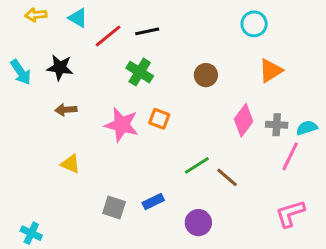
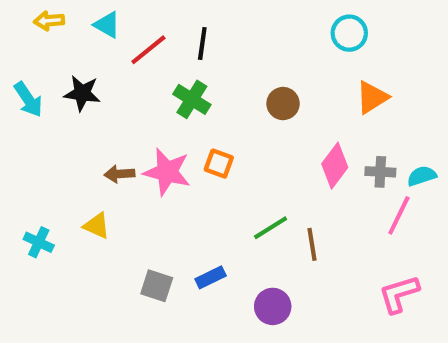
black line: (147, 31) -> (202, 43), turned -70
brown arrow: (66, 110) -> (119, 174), moved
brown line: (227, 177) -> (312, 244), turned 40
cyan cross: (31, 233) -> (39, 242), moved

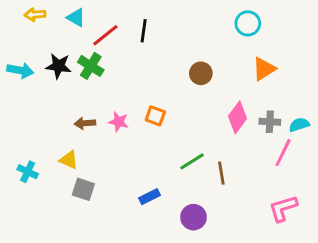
cyan arrow: (28, 99) -> (20, 70), turned -45
green cross: (192, 99) -> (91, 66), moved
pink star: (167, 172) -> (119, 122), size x0.6
gray square: (157, 286) -> (83, 189), moved

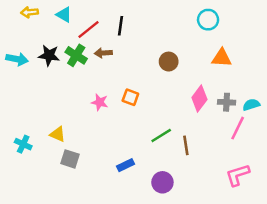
orange triangle: (264, 69) -> (222, 58), turned 35
brown arrow: (85, 123) -> (103, 53), moved

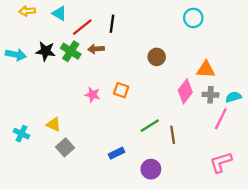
orange triangle: (222, 58) -> (206, 69), moved
gray square: (70, 159) -> (65, 147), turned 30

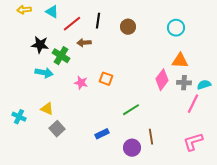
cyan circle: (193, 18) -> (176, 28), moved
green cross: (71, 51) -> (61, 56), moved
cyan arrow: (16, 55) -> (44, 73), moved
brown circle: (157, 57) -> (128, 27), moved
brown line: (173, 135) -> (151, 137), moved

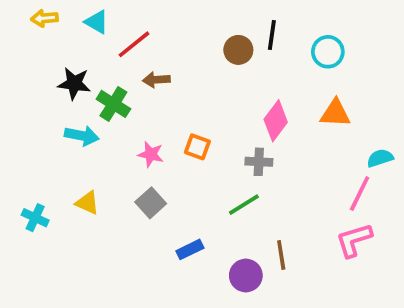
black line: (98, 21) -> (272, 35), moved
pink diamond: (162, 80) -> (276, 121), moved
gray cross: (184, 83) -> (259, 162), moved
gray square: (57, 129) -> (151, 203), moved
pink L-shape: (193, 142) -> (354, 240), moved

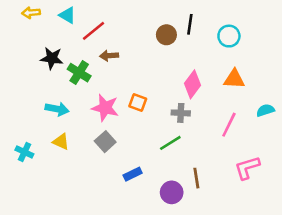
cyan arrow: (82, 136) -> (57, 109), moved
pink star: (151, 154) -> (105, 108), size x1.5
pink line: (360, 193) -> (229, 125), moved

